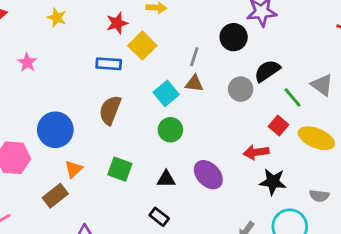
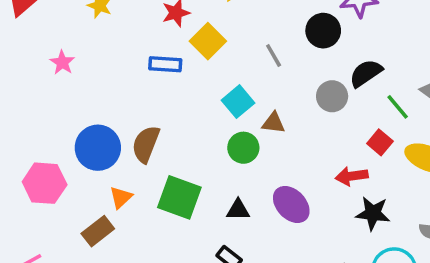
gray line: (194, 57) -> (274, 55), turned -48
brown triangle: (194, 83) -> (274, 123), moved
brown semicircle: (110, 110) -> (146, 144), moved
green square: (120, 169) -> (179, 197), size x1.4

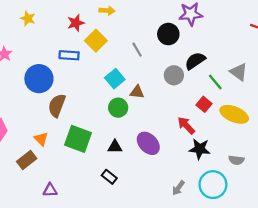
blue circle: (98, 148) -> (39, 79), moved
red arrow: (352, 176) -> (186, 125), turned 54
orange triangle: (121, 197) -> (41, 139), turned -32

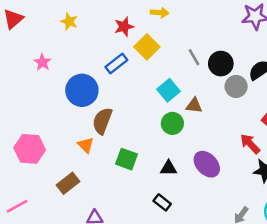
black circle: (168, 34) -> (221, 64), moved
blue rectangle: (69, 55) -> (116, 64), turned -42
orange triangle: (41, 139) -> (86, 145), moved
green square: (78, 139) -> (127, 159), size x0.7

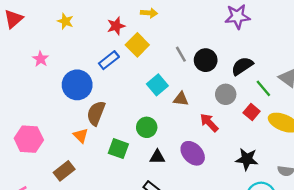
gray circle: (236, 86) -> (226, 94), moved
green circle: (172, 123) -> (147, 127), moved
red arrow: (250, 144) -> (209, 123), moved

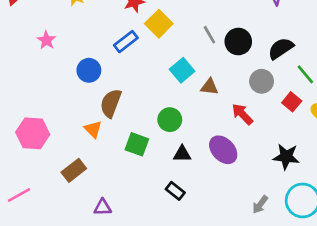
blue circle: (77, 85) -> (89, 70), size x0.7

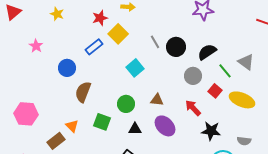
brown triangle: (209, 87) -> (157, 100), moved
red arrow: (242, 114) -> (193, 108), moved
orange triangle: (93, 129) -> (72, 126), moved

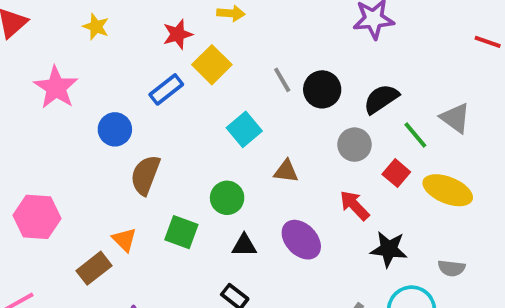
pink star: (36, 46) -> (56, 88), size x1.6
brown triangle: (157, 100) -> (286, 171), moved

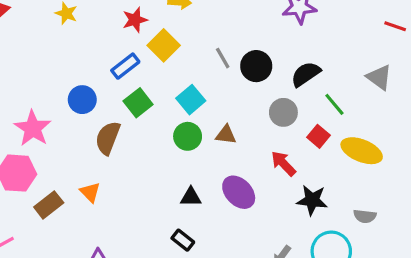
pink star: (56, 88) -> (33, 128), moved
gray triangle: (455, 118) -> (379, 77), moved
green circle: (227, 198) -> (188, 136), moved
green square: (181, 232) -> (138, 103), moved, turned 32
brown rectangle: (94, 268) -> (49, 205), moved

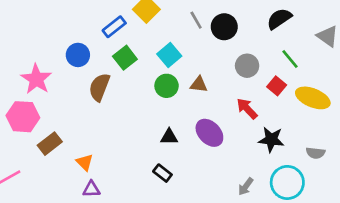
black semicircle: (306, 74) -> (279, 19), moved
orange triangle: (90, 192) -> (85, 162), moved

